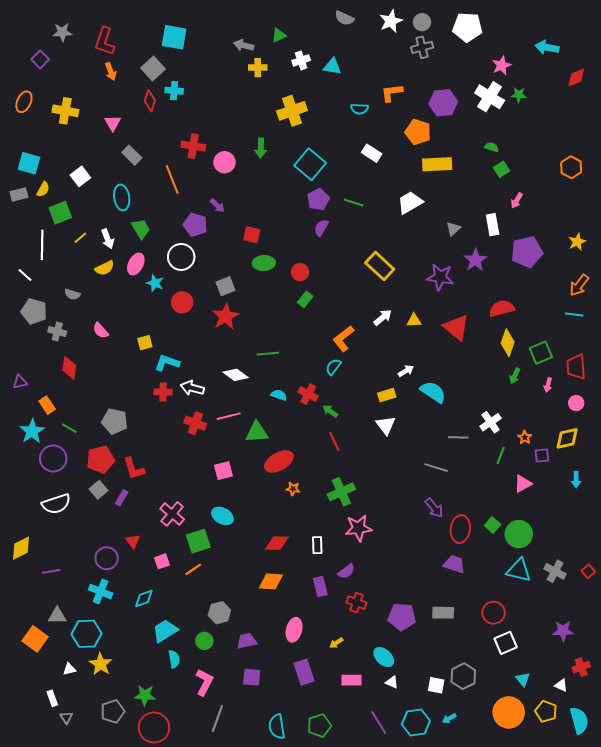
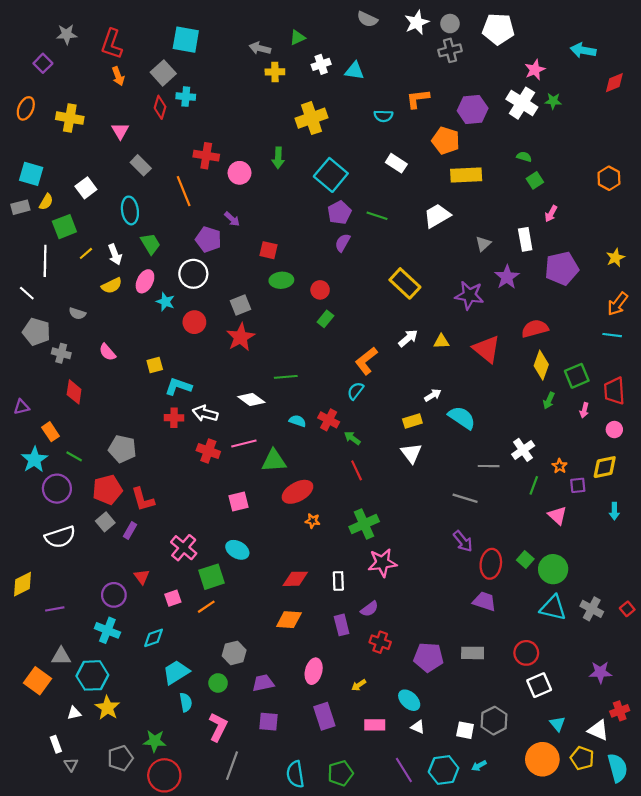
pink triangle: (523, 484) -> (557, 515), turned -48
white triangle: (561, 685) -> (598, 730), size x1.5

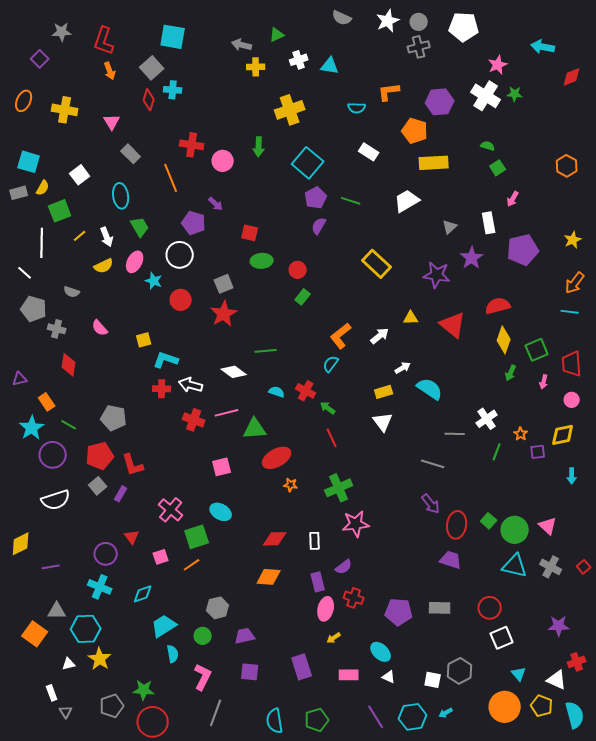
white arrow: (408, 338) -> (380, 336), moved
pink triangle: (557, 515) -> (548, 526), moved
pink ellipse: (314, 671) -> (326, 609), moved

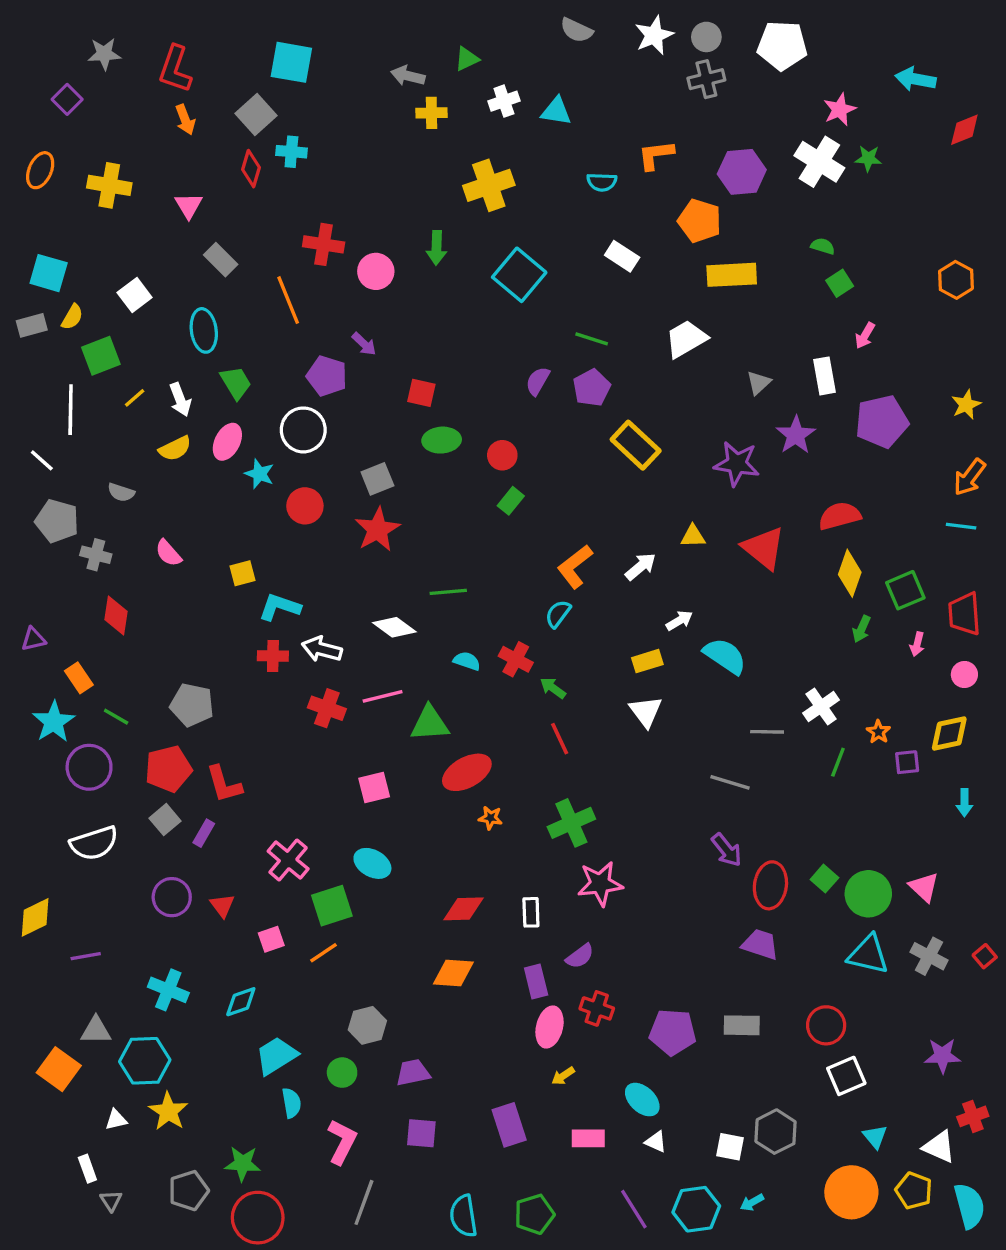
purple pentagon: (316, 198) -> (592, 388), moved
purple circle: (106, 554) -> (172, 897), moved

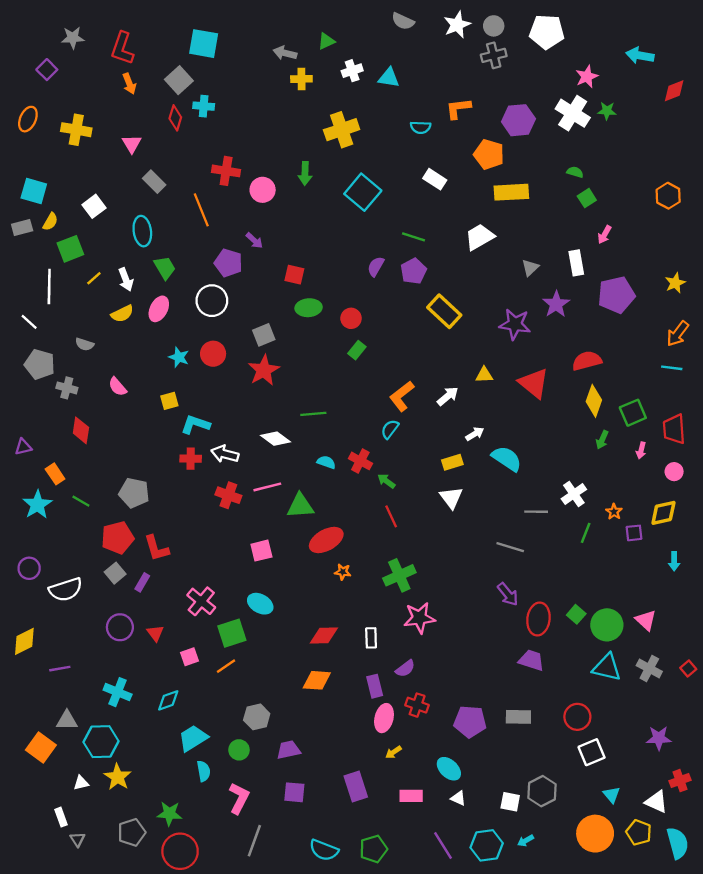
cyan star: (259, 474) -> (179, 357), moved
purple circle: (89, 767) -> (29, 568), moved, size x0.7
cyan semicircle: (463, 1216) -> (324, 850), turned -60

